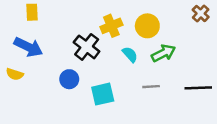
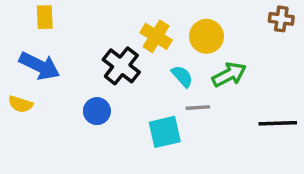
brown cross: (201, 13) -> (281, 19), turned -35
yellow cross: (111, 26) -> (156, 36), turned -35
gray line: (151, 87) -> (198, 108), moved
cyan square: (103, 94) -> (165, 132), moved

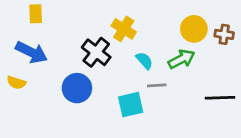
brown cross: (281, 19) -> (224, 34), moved
yellow circle: (206, 36) -> (194, 29), moved
blue circle: (97, 111) -> (77, 88), size x1.4

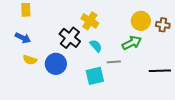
blue arrow: (32, 52) -> (23, 38), size x0.7
cyan semicircle: (144, 61) -> (96, 46), moved
yellow semicircle: (16, 83) -> (30, 60), moved

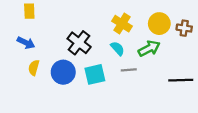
yellow cross: (90, 21) -> (122, 24), moved
cyan semicircle: (96, 46) -> (117, 48), moved
yellow semicircle: (30, 60) -> (34, 68), turned 88
cyan square: (95, 76) -> (95, 74), moved

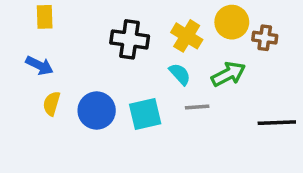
yellow circle: (159, 24) -> (232, 22), moved
brown cross: (184, 28) -> (265, 38), moved
black cross: (79, 43) -> (130, 39), moved, turned -30

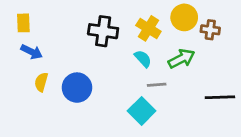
yellow rectangle: (45, 17) -> (23, 23), moved
cyan square: (145, 114) -> (142, 111), moved, turned -32

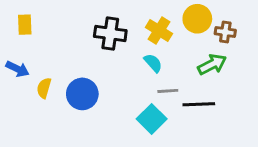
blue arrow: (32, 52) -> (17, 69), moved
green arrow: (181, 59) -> (212, 64), moved
black line: (220, 97) -> (199, 104), moved

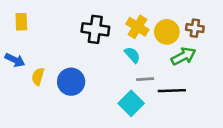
yellow circle: (197, 19) -> (167, 32), moved

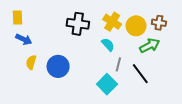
blue arrow: (15, 60) -> (24, 39), moved
gray line: (145, 79) -> (118, 64), turned -72
black line: (172, 91) -> (140, 74), turned 55

